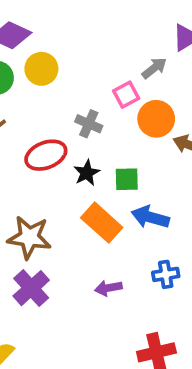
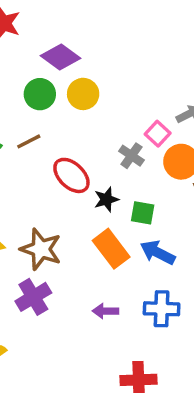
pink square: (126, 95) -> (158, 134), turned -30
gray cross: (89, 124) -> (131, 156), moved
red ellipse: (46, 155) -> (71, 175), turned 54
blue cross: (166, 274) -> (162, 309), size x1.4

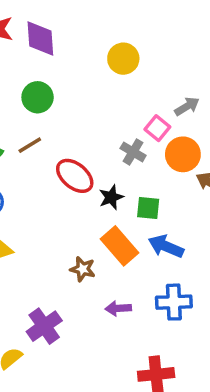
purple diamond: (61, 57) -> (40, 38), moved, turned 54
yellow circle: (83, 94) -> (123, 59), moved
brown star: (41, 249) -> (83, 269), moved, size x0.6
purple cross: (33, 297) -> (44, 326), moved

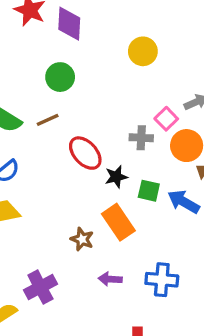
gray cross: (133, 152) -> (141, 138), turned -35
blue arrow: (166, 246) -> (184, 202), moved

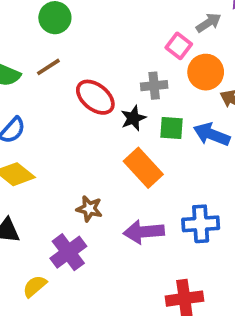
gray cross: (141, 138) -> (154, 86), moved
brown star: (82, 239) -> (89, 209), moved
purple arrow: (110, 279) -> (144, 232), size x1.5

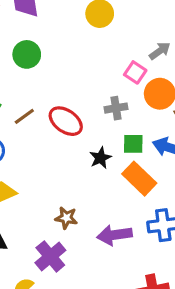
brown line: (48, 67) -> (24, 116), moved
black star: (133, 118) -> (100, 158), moved
orange rectangle: (143, 168) -> (139, 179), moved

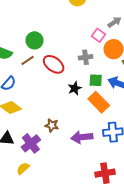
green circle: (27, 54) -> (34, 40), moved
purple cross: (50, 256) -> (31, 143), moved

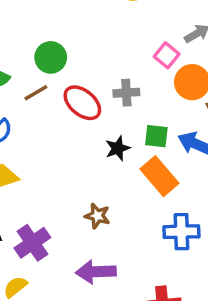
gray cross: (86, 57) -> (126, 93), moved
brown star: (52, 125) -> (97, 216), moved
purple arrow: (82, 137) -> (96, 272), moved

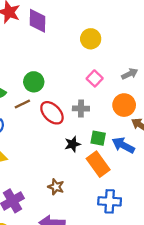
pink square: (167, 55) -> (95, 78), moved

